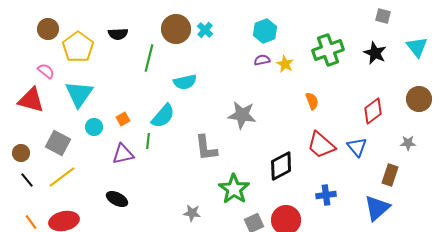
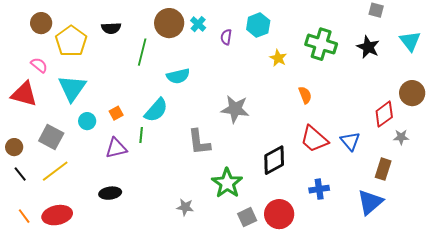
green cross: (328, 50) -> (321, 44), turned 36
purple semicircle: (262, 60) -> (226, 37), moved, turned -70
red diamond: (373, 111) -> (384, 114), moved
black ellipse: (117, 199) -> (110, 193), turned -35

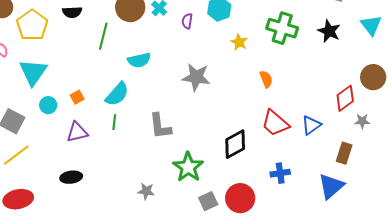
gray star: (235, 109) -> (196, 77), moved
green line: (141, 135) -> (114, 122), moved
blue triangle: (350, 141) -> (311, 125), turned 35

